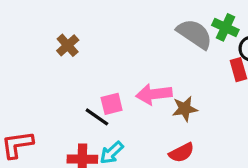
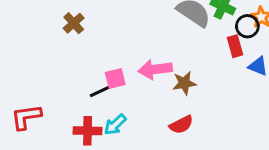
black line: (97, 117) -> (101, 91), turned -60

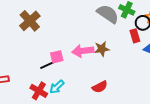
brown cross: (74, 23) -> (30, 21), size x1.5
brown star: (184, 83) -> (102, 49), moved
red cross: (88, 131) -> (39, 91), turned 30

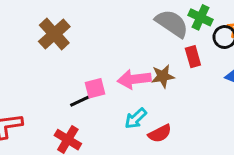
red rectangle: (135, 36) -> (193, 57), moved
cyan arrow: (57, 87) -> (136, 118), moved

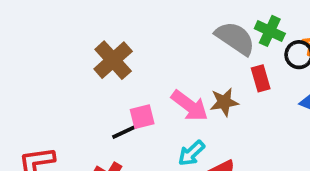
brown cross: (54, 34) -> (113, 60), moved
pink arrow: (134, 79) -> (190, 106), turned -136

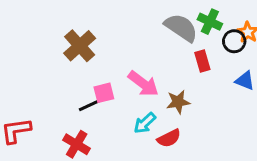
brown star: (224, 102) -> (178, 102), moved

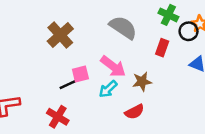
gray semicircle: (181, 28) -> (123, 27), moved
red rectangle: (202, 61) -> (162, 48), turned 36
cyan arrow: (145, 123) -> (108, 89), moved

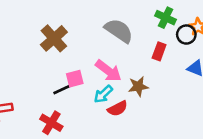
red semicircle: (134, 112) -> (118, 108), moved

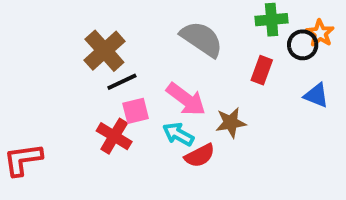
green cross: (166, 18) -> (272, 20), turned -30
black line: (63, 89) -> (122, 82), moved
cyan arrow: (103, 94) -> (178, 134), turned 72
red cross: (51, 123) -> (114, 136), moved

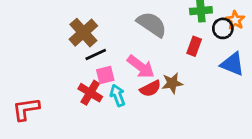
blue triangle: (316, 95) -> (232, 64), size x1.4
cyan arrow: (178, 134) -> (118, 95), moved, turned 40
red semicircle: (200, 156) -> (150, 89), moved

